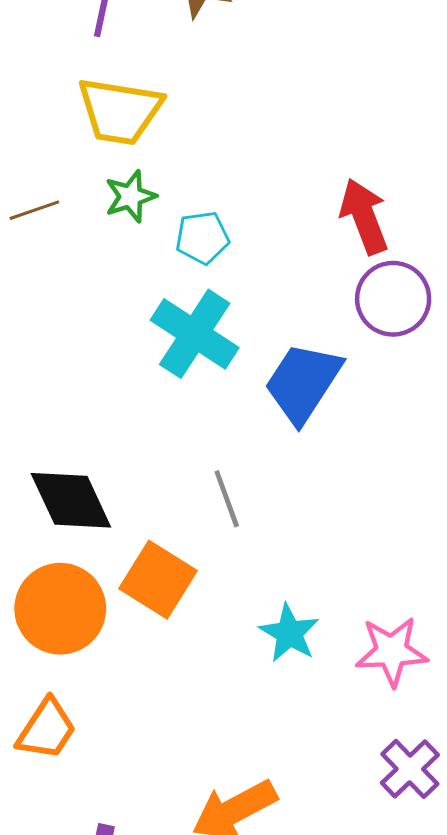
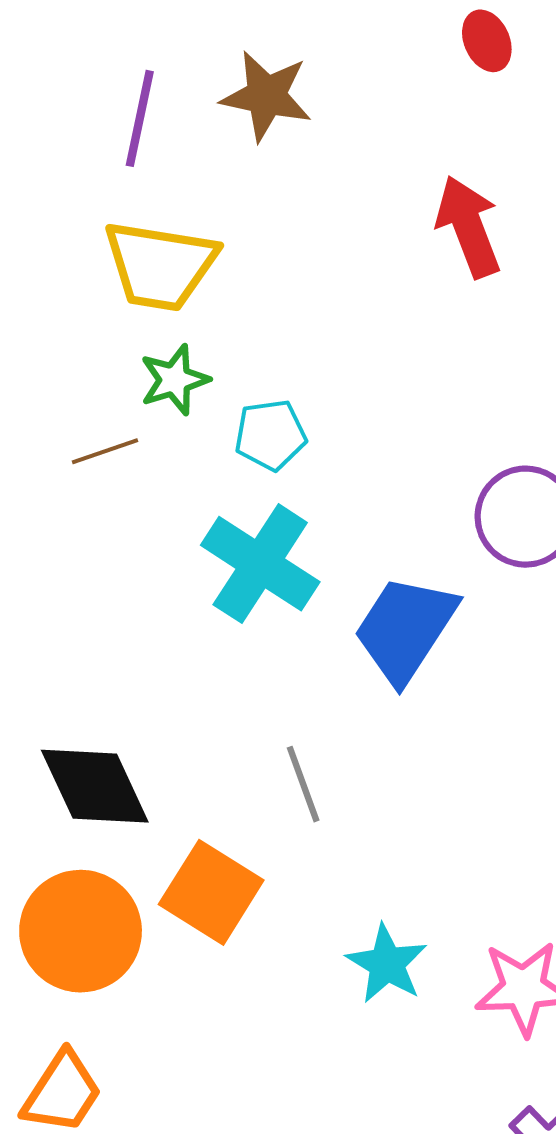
brown line: (34, 210) -> (105, 451), moved
red arrow: (364, 216) -> (468, 227), moved

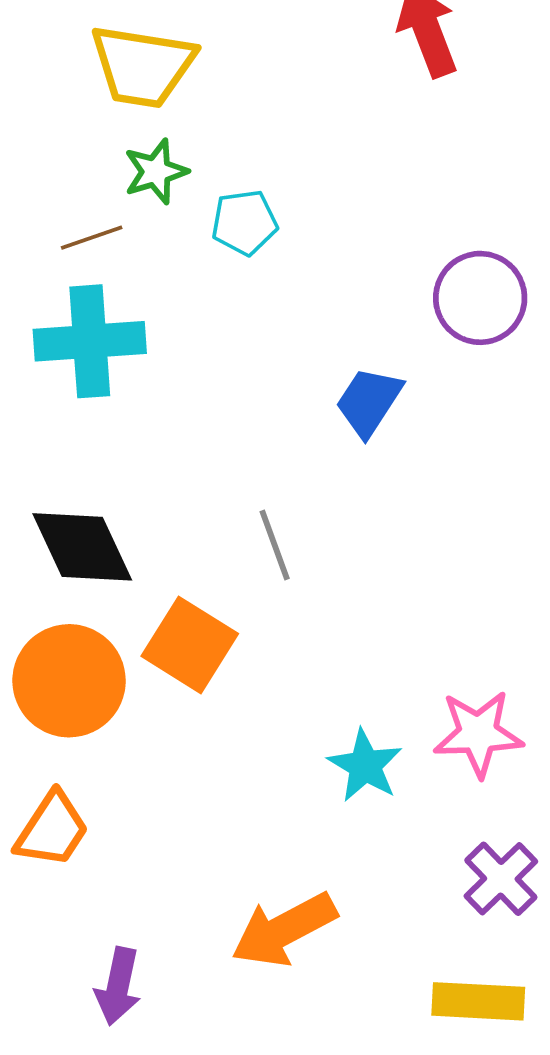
cyan cross: (260, 564) -> (90, 341), moved, turned -37
blue trapezoid: (405, 629) -> (369, 402), size x0.7
cyan star: (387, 964) -> (365, 766), moved

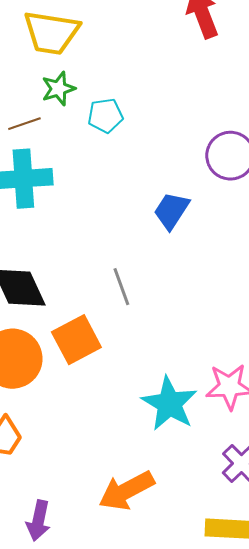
orange square: (190, 645) -> (76, 340), turned 30
cyan star: (365, 766) -> (169, 404), size x1.4

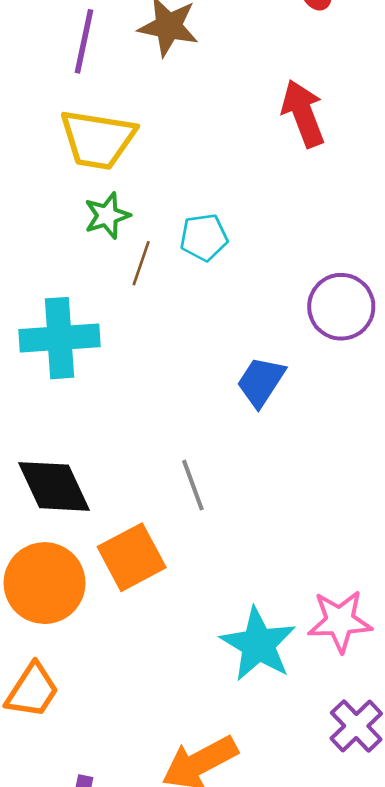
cyan pentagon: (105, 116) -> (204, 237), moved
brown line: (24, 124) -> (141, 263), moved, turned -52

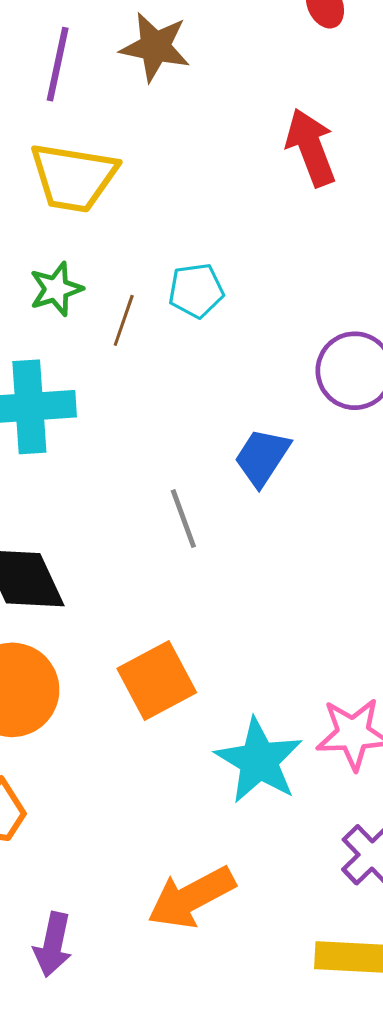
green star: (107, 216) -> (56, 289), moved
gray line: (193, 485) -> (183, 519), moved
orange square: (132, 557) -> (157, 680), moved

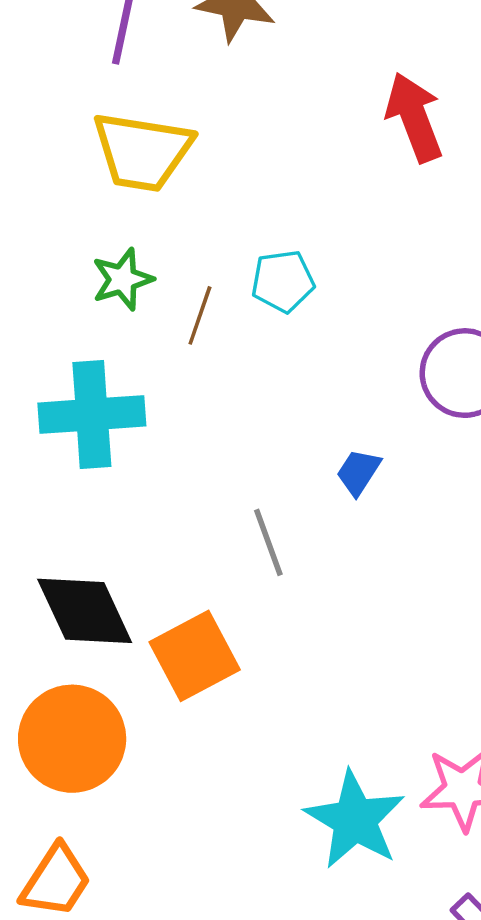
blue trapezoid: (262, 457) -> (358, 472), size x0.7
orange square: (157, 680) -> (195, 656), moved

